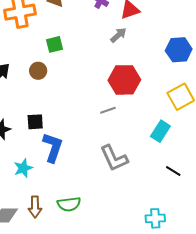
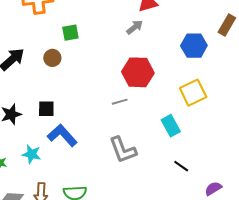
cyan rectangle: (160, 131) -> (171, 126), turned -65
blue L-shape: (53, 147) -> (62, 135), turned -64
cyan star: (23, 168) -> (32, 154), turned 30

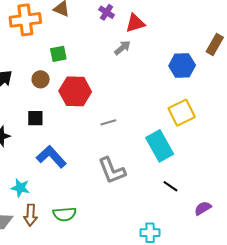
red hexagon: (138, 72) -> (75, 91), moved
black square: (46, 109) -> (35, 118), moved
cyan rectangle: (171, 126) -> (160, 146), size x1.4
cyan star: (32, 154) -> (20, 188), moved

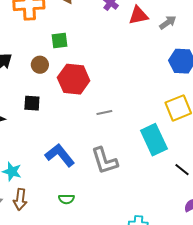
gray arrow: (123, 48) -> (168, 22), moved
blue L-shape: (51, 157) -> (60, 155), moved
black line: (170, 186) -> (182, 170), moved
green semicircle: (65, 214) -> (66, 199), moved, size x0.7

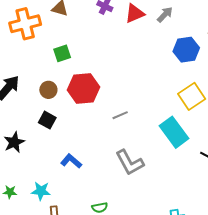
brown circle: (40, 65) -> (48, 90), moved
black square: (32, 103) -> (47, 120), turned 36
blue L-shape: (60, 155) -> (71, 161), moved, size x0.7

